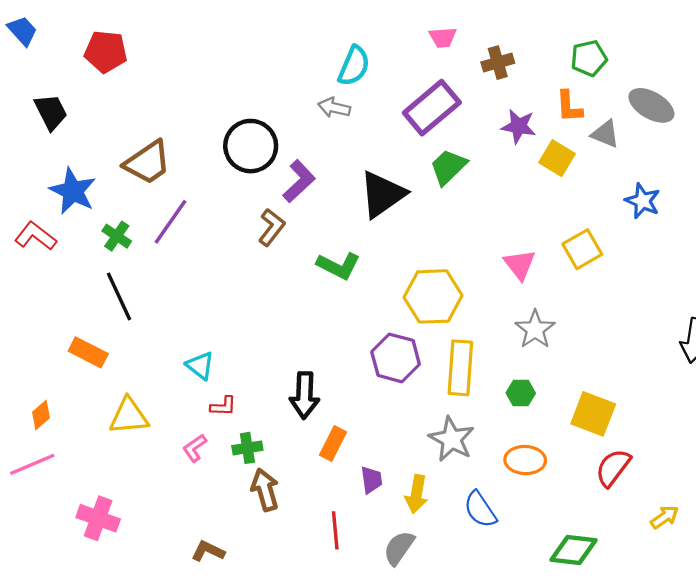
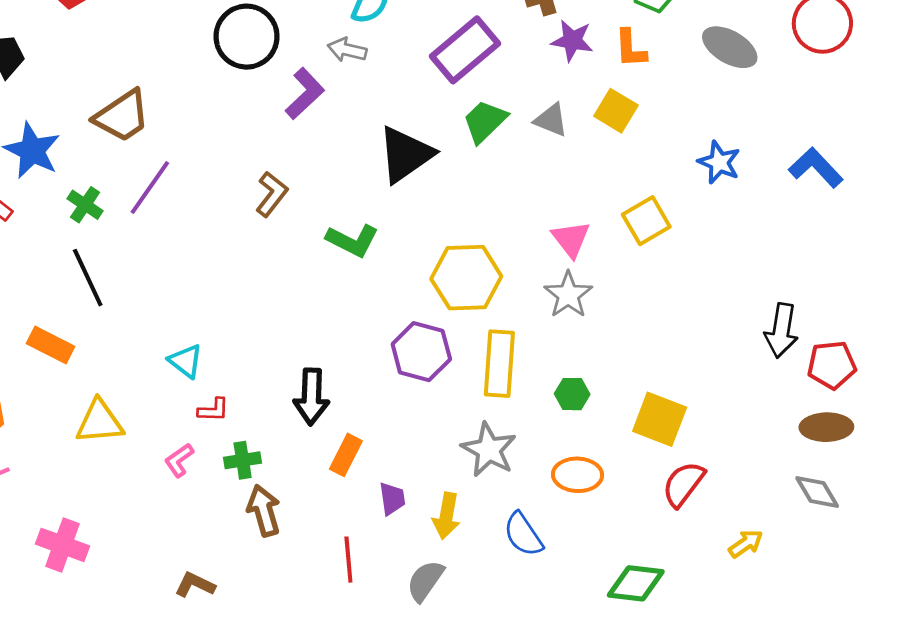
purple star: (519, 126) -> (572, 41), moved
gray triangle: (605, 134) -> (551, 120), moved
black circle: (251, 146) -> (247, 37), moved
purple L-shape: (299, 181) -> (305, 94), moved
gray star: (535, 329) -> (568, 295), moved

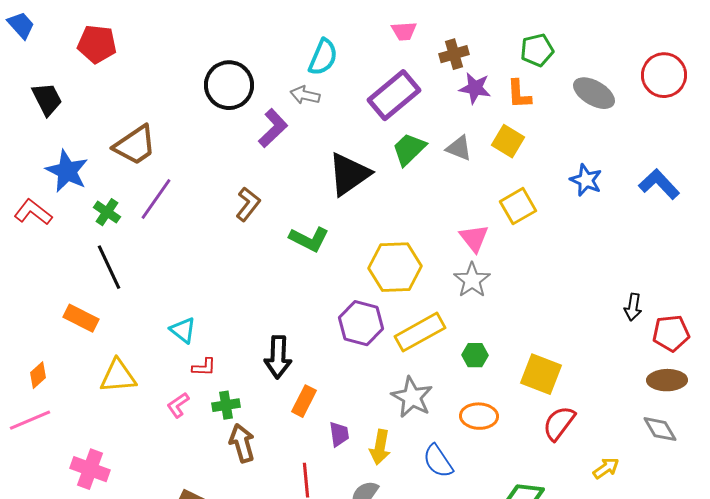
yellow square: (646, 221) -> (518, 206), moved
black arrow: (781, 330) -> (633, 307), size x0.7
yellow rectangle: (499, 364) -> (420, 332), turned 57

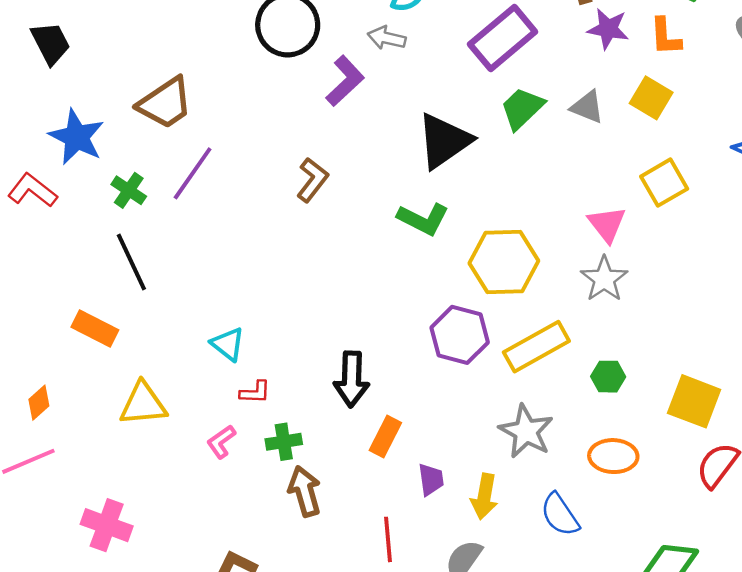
green L-shape: (309, 239) -> (423, 219), moved

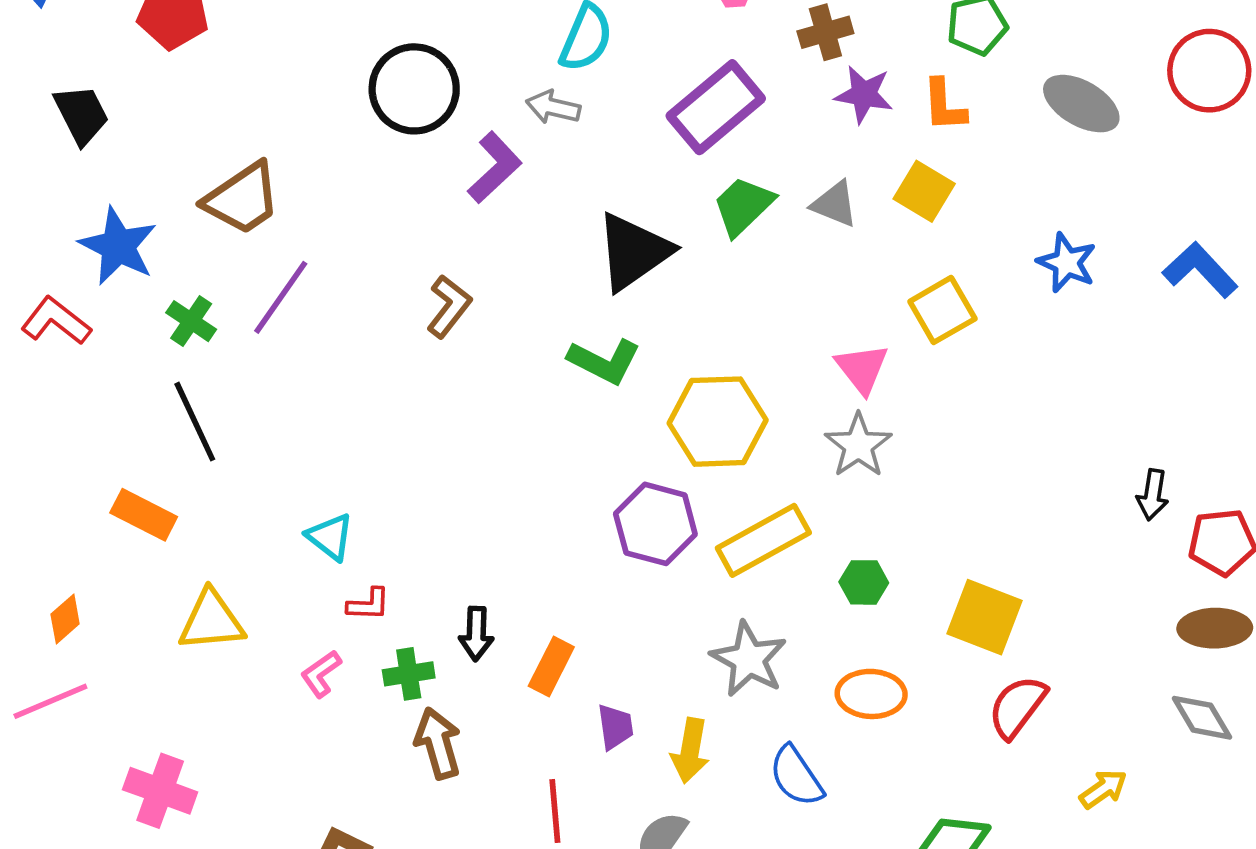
black arrow: (352, 379) -> (476, 634), moved, size x0.7

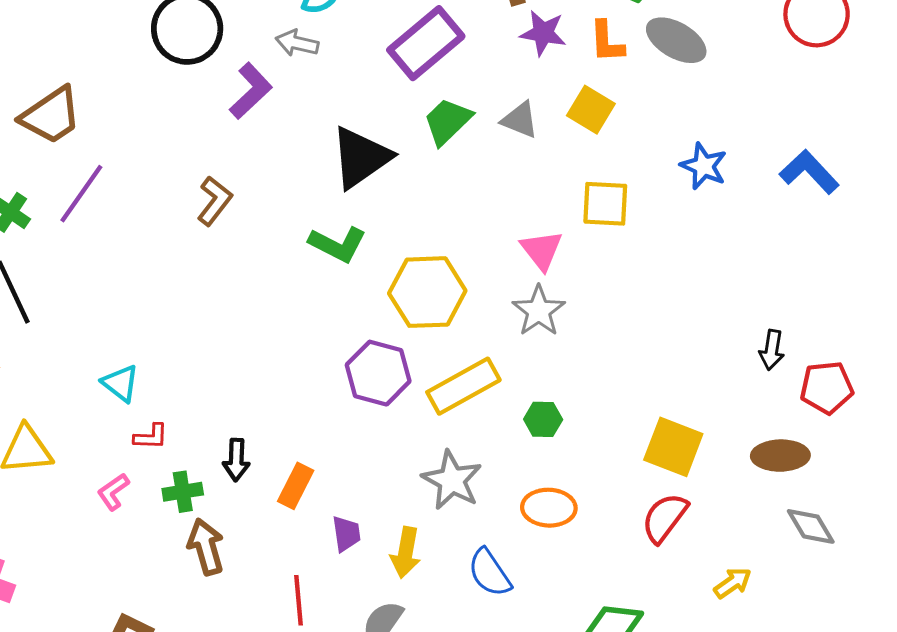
gray ellipse: (1081, 104) -> (676, 40), moved
yellow square: (942, 310) -> (605, 204), turned 33
yellow square: (984, 617) -> (673, 447), moved
brown ellipse: (1215, 628) -> (780, 456), moved

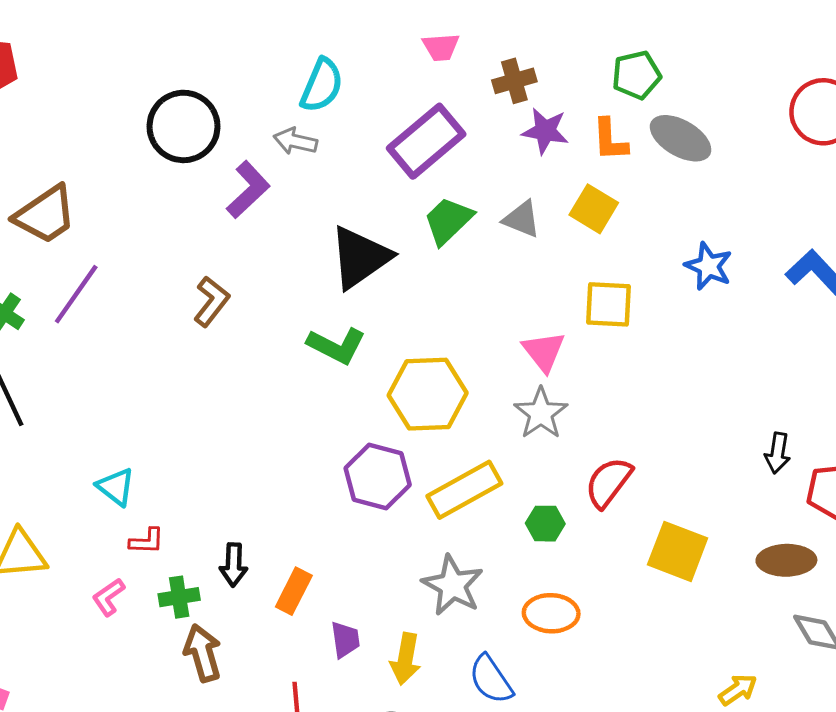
red semicircle: (665, 518) -> (608, 482), moved

